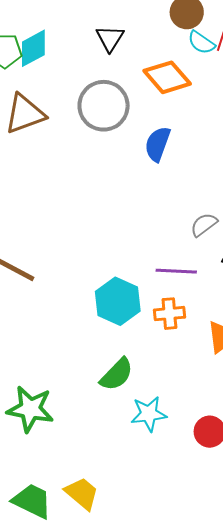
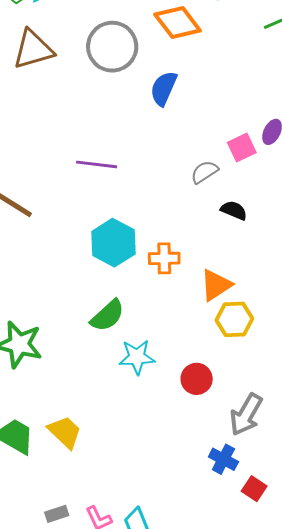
purple line: (176, 271) -> (97, 164), moved

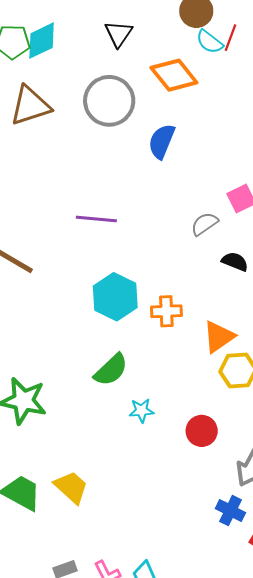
cyan star: (137, 357) -> (141, 411), size x0.7

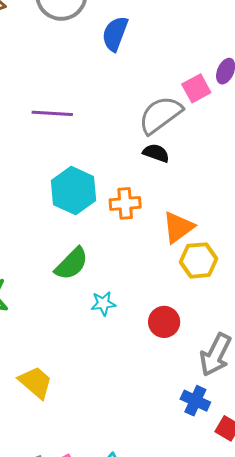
gray semicircle: (204, 224) -> (160, 115), size x1.6
black semicircle: (235, 262) -> (156, 153), moved

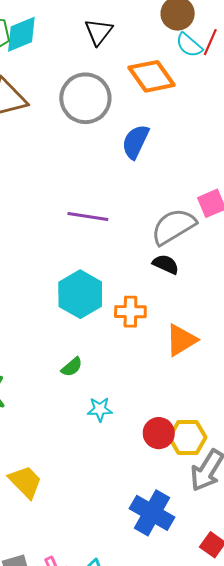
purple line: (52, 113) -> (88, 217), moved
yellow hexagon: (199, 260) -> (188, 437), moved
green semicircle: (72, 264) -> (72, 367), size x0.6
blue cross: (195, 401) -> (152, 513), moved, size x1.5

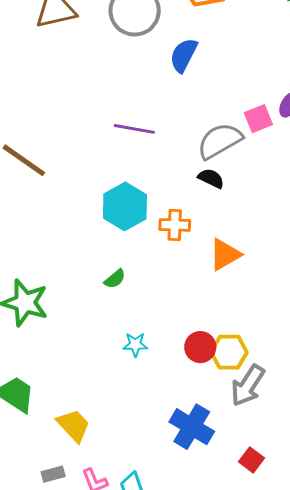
cyan star: (100, 409) -> (135, 345), moved
yellow trapezoid: (25, 482) -> (74, 425), moved

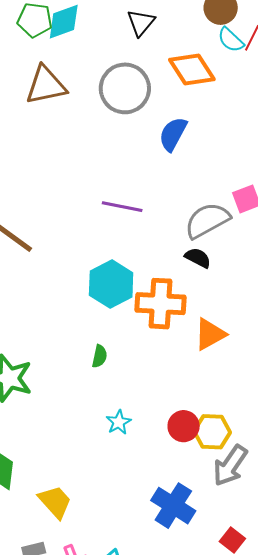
orange cross: (175, 225) -> (161, 304), size x1.6
green semicircle: (115, 279) -> (100, 356), turned -40
cyan star: (135, 345) -> (119, 422), turned -30

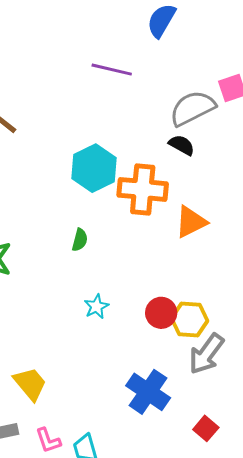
purple line: (122, 207) -> (112, 70), moved

